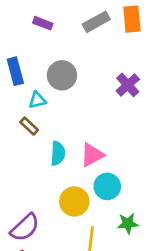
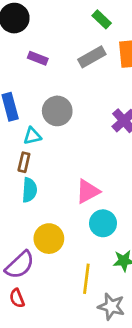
brown rectangle: (29, 126) -> (24, 162), turned 60
cyan semicircle: (58, 153) -> (29, 190), moved
yellow circle: (74, 201) -> (49, 239), moved

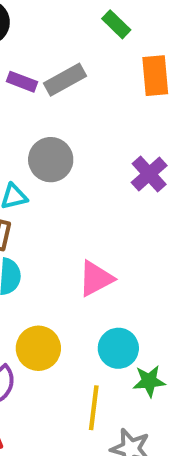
gray rectangle: (92, 57) -> (65, 80), moved
cyan circle: (103, 223) -> (118, 348), moved

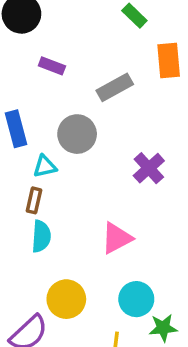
gray rectangle: (65, 80) -> (115, 87), moved
purple cross: (149, 174) -> (149, 168), moved

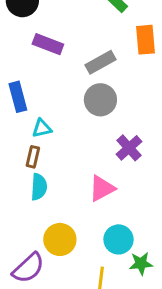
purple rectangle: (52, 66) -> (48, 44), size x1.4
gray circle: (77, 134) -> (100, 100), moved
purple cross: (149, 168) -> (129, 148), moved

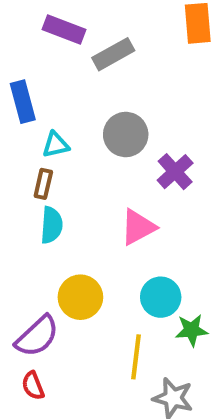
gray rectangle: (100, 62) -> (113, 54), moved
gray circle: (100, 100) -> (126, 134), moved

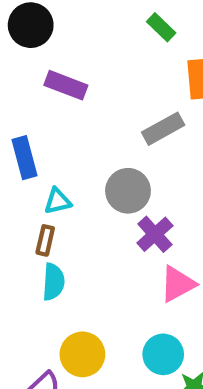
gray rectangle: (113, 54) -> (163, 129), moved
purple cross: (175, 172) -> (155, 234), moved
pink triangle: (138, 227) -> (178, 284), moved

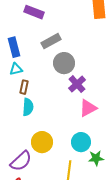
gray rectangle: (163, 129) -> (51, 41), moved
cyan triangle: (58, 201) -> (16, 69), moved

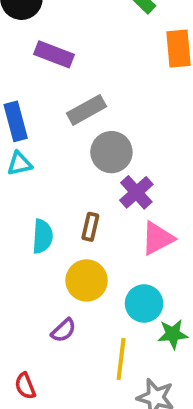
brown rectangle: (24, 87) -> (90, 227), moved
yellow circle: (42, 142) -> (87, 280), moved
purple semicircle: (21, 161) -> (64, 330), moved, size x0.6

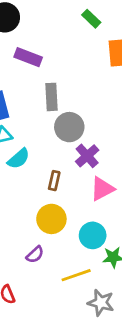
gray rectangle: (87, 110) -> (51, 97), turned -64
cyan semicircle: (42, 236) -> (19, 159), moved, turned 45
yellow line: (121, 359) -> (76, 275), turned 64

